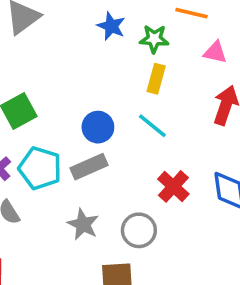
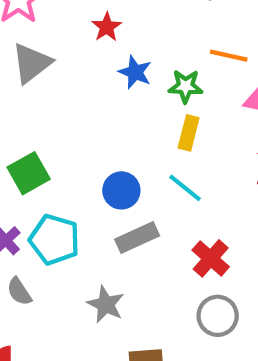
gray rectangle: (89, 167) -> (137, 237), moved
gray circle: (139, 230) -> (218, 316), moved

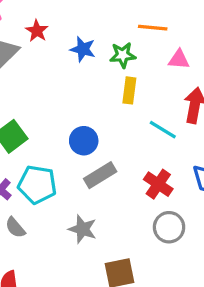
red star: (107, 27) -> (37, 31), moved
cyan line: (185, 188) -> (163, 130), moved

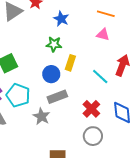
green star: (123, 55) -> (54, 44), moved
pink triangle: (179, 59) -> (103, 35), moved
yellow rectangle: (129, 90) -> (70, 63), moved
gray star: (83, 229) -> (41, 116), moved

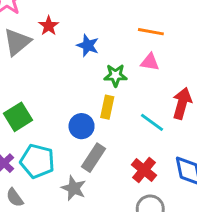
green star: (54, 44) -> (115, 75), moved
gray rectangle: (57, 97) -> (93, 158), turned -30

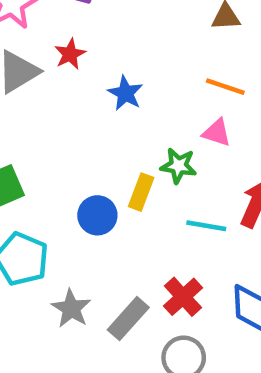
green star: (115, 75) -> (178, 166), moved
cyan line: (152, 122) -> (206, 226), turned -35
gray rectangle: (93, 158) -> (128, 319), moved

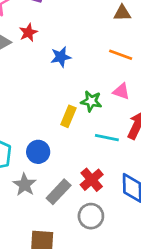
blue star: (125, 93) -> (61, 57), turned 30
pink triangle: (217, 133) -> (121, 91), moved
blue circle: (97, 215) -> (38, 152), moved

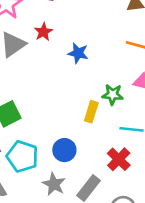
blue star: (61, 57) -> (78, 53), turned 30
red cross: (92, 180) -> (119, 159), moved

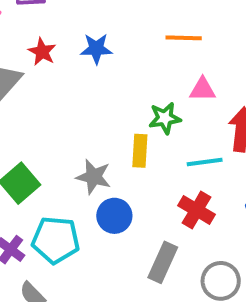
blue star: (78, 53) -> (96, 49), moved
gray star: (54, 184) -> (94, 177), moved

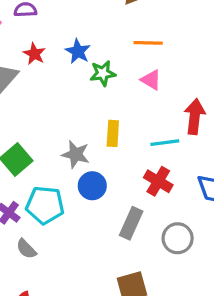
blue star: (96, 49) -> (78, 51), turned 30
pink triangle: (202, 89) -> (151, 80), moved, turned 30
green star: (165, 118) -> (103, 73), moved

